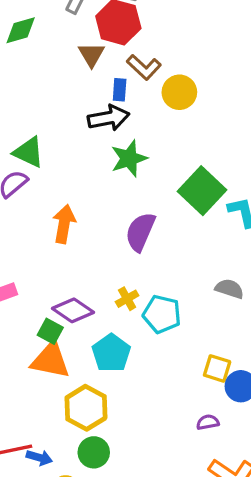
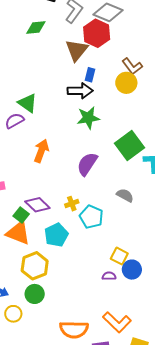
brown triangle: (91, 55) -> (77, 50), size x1.4
brown L-shape: (144, 67) -> (132, 66), moved
gray semicircle: (229, 289) -> (125, 195), moved
purple semicircle: (208, 422) -> (109, 276), moved

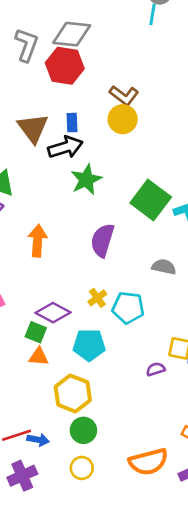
brown triangle: (77, 50) -> (33, 128), moved
orange triangle: (18, 233) -> (39, 357), size x0.6
cyan pentagon: (56, 235) -> (89, 345), turned -30
purple semicircle: (109, 276) -> (156, 369), moved
yellow circle: (13, 314) -> (82, 468), moved

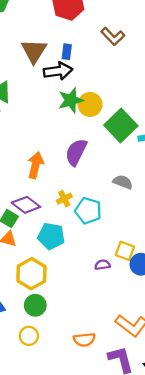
yellow circle: (123, 119) -> (90, 104), moved
orange arrow: (38, 241) -> (36, 165), moved
orange semicircle: (148, 462) -> (84, 340), size x0.7

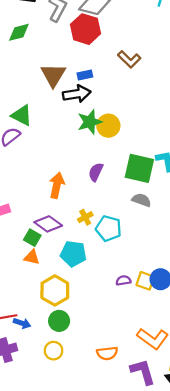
blue rectangle: (67, 52) -> (85, 75), turned 72
green square: (121, 126) -> (139, 168), moved, turned -32
purple semicircle: (76, 152) -> (96, 172), size x0.7
yellow square: (125, 251) -> (145, 281), moved

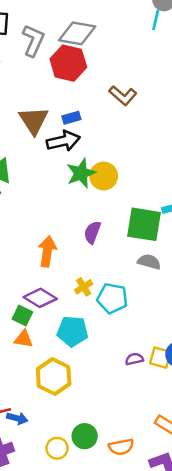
green circle: (59, 321) -> (85, 436), moved

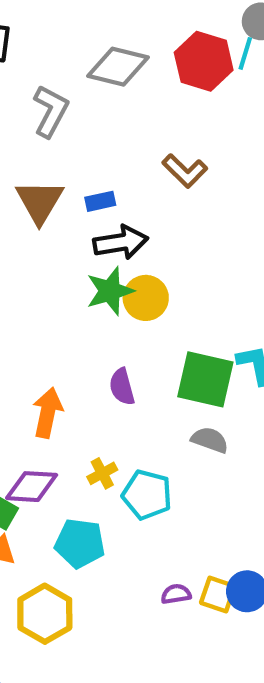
gray L-shape: (33, 40) -> (51, 111), moved
red hexagon: (68, 63) -> (204, 61), moved
black arrow: (63, 141) -> (121, 242), moved
purple semicircle: (92, 232) -> (122, 387), turned -40
purple diamond: (40, 298) -> (32, 487), turned -32

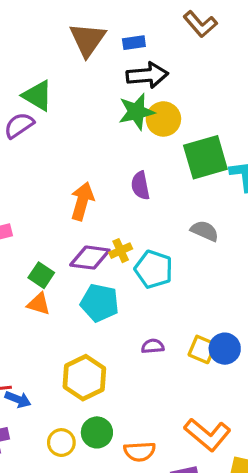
green square: (205, 379) -> (205, 157), moved, turned -33
purple diamond: (32, 487) -> (90, 258), moved
purple semicircle: (176, 594) -> (153, 346), moved
yellow hexagon: (45, 614) -> (84, 378), moved

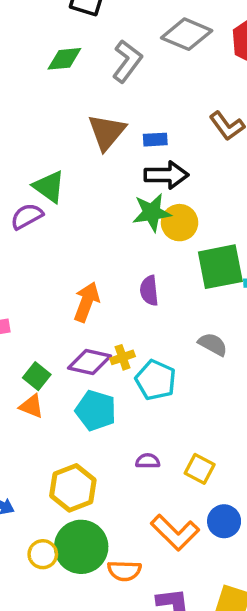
blue circle: (225, 349) -> (224, 521), moved
green circle: (97, 432) -> (81, 547), size x1.6
orange L-shape: (207, 435) -> (175, 532), moved

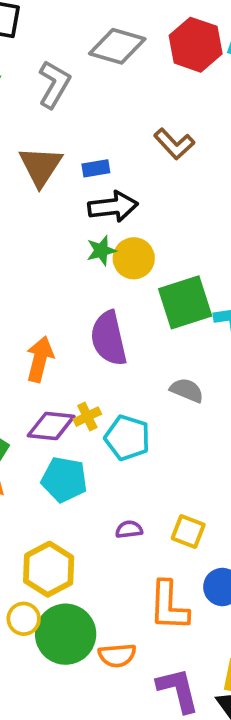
green star: (152, 212) -> (101, 251), size x0.7
purple semicircle: (149, 291) -> (109, 338), size x1.6
orange L-shape: (175, 532) -> (169, 606), turned 54
yellow circle: (43, 554) -> (24, 619), moved

